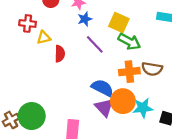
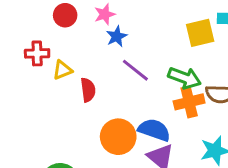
yellow square: (119, 22) -> (200, 33), moved, turned -30
green arrow: (129, 41) -> (185, 78), moved
orange circle: (123, 101) -> (118, 137), moved

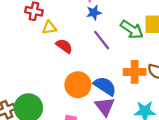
green arrow: (185, 78) -> (132, 29), moved
red semicircle: (88, 90) -> (64, 46), turned -60

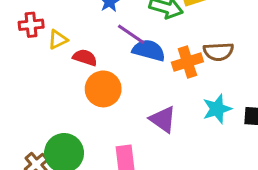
orange circle: (78, 85) -> (103, 89), moved
blue semicircle: (105, 86) -> (149, 50), moved

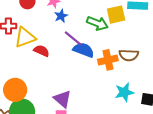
yellow triangle: (58, 40) -> (25, 37), size x1.6
orange circle: (103, 89) -> (15, 90), moved
purple triangle: (163, 119) -> (63, 99), moved

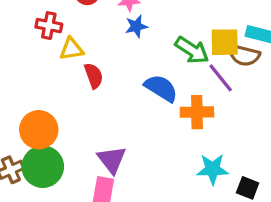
yellow triangle: (25, 37) -> (72, 49), size x0.7
purple line: (73, 38) -> (221, 78), moved
red semicircle: (41, 51) -> (94, 76), turned 35
brown semicircle: (129, 55) -> (244, 55), moved

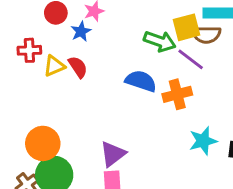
blue star: (136, 26) -> (81, 31), moved
red semicircle: (94, 76) -> (78, 67), moved
purple triangle: (112, 160) -> (113, 154), turned 44

